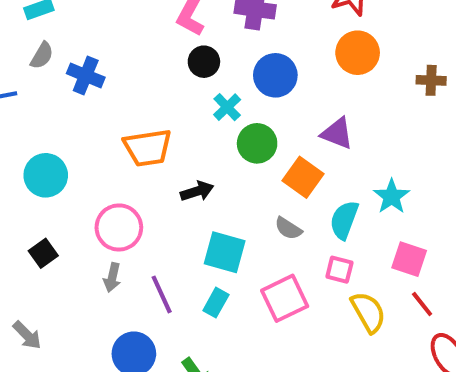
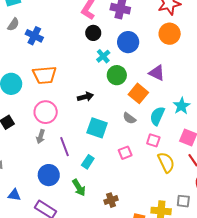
orange trapezoid: (148, 148) -> (45, 75), moved
pink square: (285, 298) -> (125, 153), size x0.6
cyan rectangle: (216, 303) -> (88, 162), moved

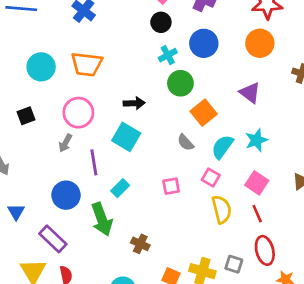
purple triangle: (157, 73) -> (250, 93), moved
cyan square: (97, 128) -> (126, 137), moved
green arrow: (79, 188) -> (102, 219), size x1.4
blue triangle: (14, 195) -> (16, 212), turned 40
brown cross: (111, 200) -> (140, 244), turned 32

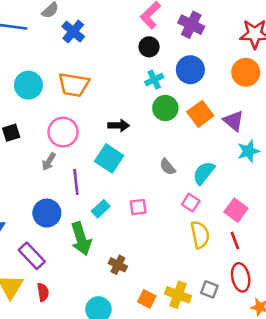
orange square: (204, 113) -> (200, 114), moved
cyan star: (256, 140) -> (248, 151), moved
pink square: (171, 186) -> (138, 207), moved

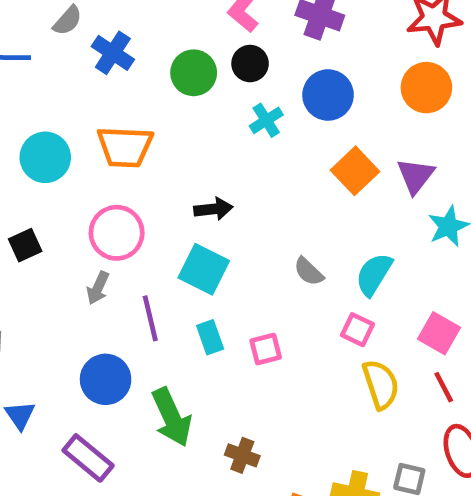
green circle: (165, 108) -> (194, 73), moved
purple triangle: (234, 121) -> (416, 176), turned 35
cyan rectangle: (101, 209) -> (210, 337), moved, turned -60

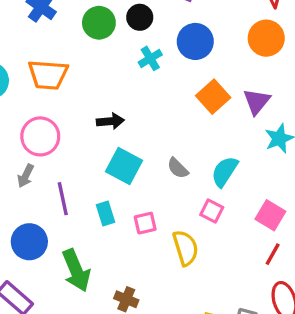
cyan square: (204, 269) -> (124, 166), moved
yellow semicircle: (381, 384) -> (186, 248), moved
red line: (444, 387) -> (273, 254), turned 55

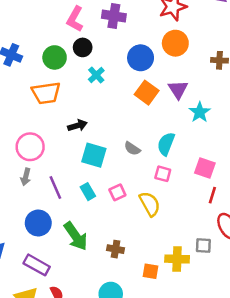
blue circle: (195, 41) -> (141, 58), moved
orange trapezoid: (48, 75) -> (46, 93), moved

